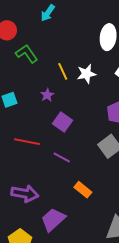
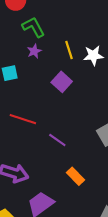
purple star: (47, 95) -> (34, 51), moved
purple square: (62, 122) -> (62, 82), moved

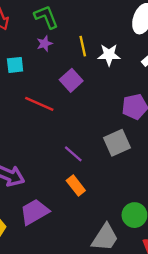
red line: (23, 119) -> (39, 104), moved
purple line: (57, 140) -> (73, 154), moved

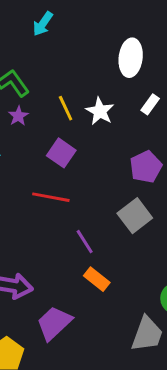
white star: (109, 55) -> (100, 111), turned -30
red line: (39, 104) -> (51, 197), moved
purple line: (73, 154) -> (85, 242), turned 30

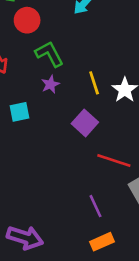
red line: (51, 197) -> (114, 160), moved
orange rectangle: (97, 279) -> (102, 242), turned -70

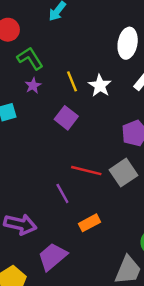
red line: (114, 160) -> (86, 171), moved
purple line: (96, 206) -> (62, 193), moved

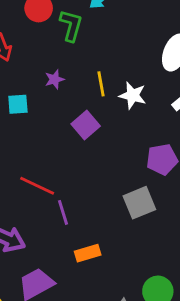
green L-shape: (30, 58) -> (71, 25), moved, turned 36
white star: (100, 86) -> (133, 95), turned -30
red line: (86, 171) -> (37, 186), moved

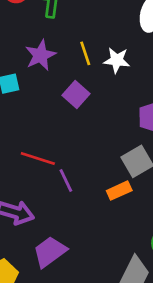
purple star: (54, 79) -> (40, 55), size x1.6
orange rectangle: (88, 253) -> (119, 191), moved

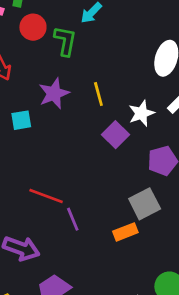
white star: (117, 60) -> (141, 113), moved, turned -30
purple square: (76, 95) -> (116, 135), moved

